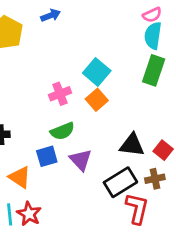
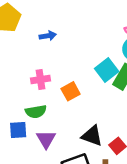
blue arrow: (51, 15) -> (48, 36), moved
cyan square: (97, 72) -> (107, 70), moved

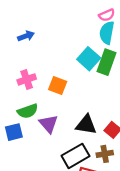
orange square: (71, 91) -> (58, 86), turned -30
purple triangle: (46, 139) -> (49, 124), moved

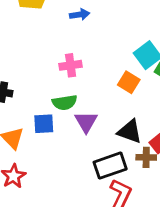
orange square: (58, 86) -> (129, 82), moved
brown cross: (105, 154) -> (146, 157), moved

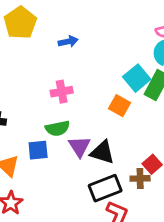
black triangle: (130, 131) -> (102, 152), moved

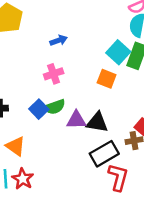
blue arrow: (68, 41) -> (59, 40), moved
purple triangle: (79, 146) -> (76, 120), turned -50
blue square: (38, 150) -> (39, 109), moved, turned -30

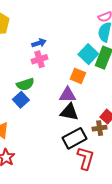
pink cross: (54, 74) -> (40, 59), moved
green semicircle: (55, 107) -> (25, 84), moved
purple triangle: (76, 120) -> (68, 95), moved

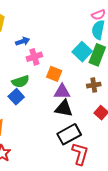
blue arrow: (39, 43) -> (23, 41), moved
orange square: (78, 76) -> (54, 74), moved
brown cross: (100, 128) -> (94, 85), moved

